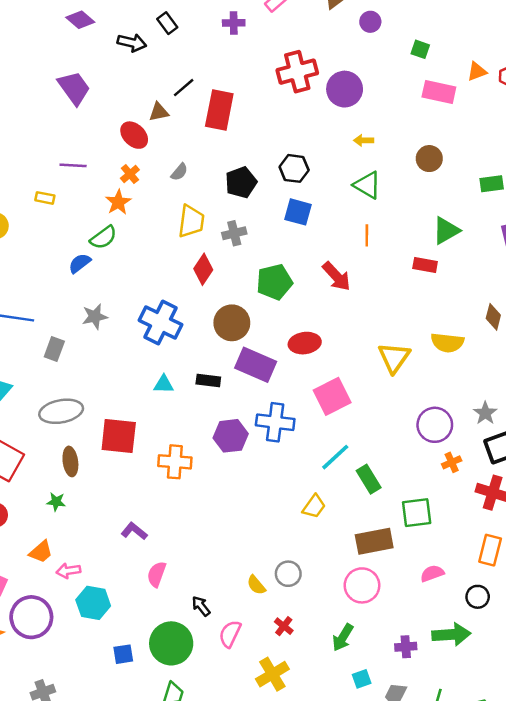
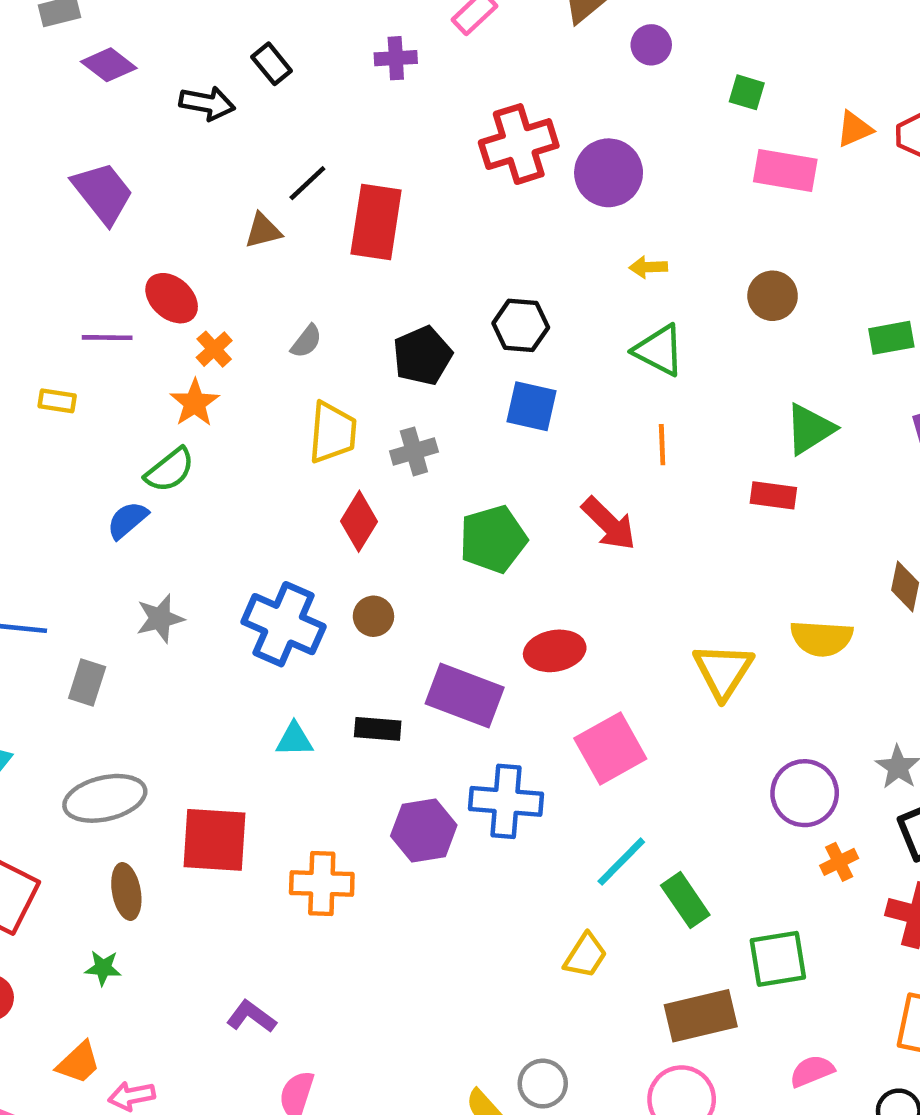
red ellipse: (134, 135) -> (172, 298), moved
brown circle: (232, 323) -> (373, 616), moved, size x0.6

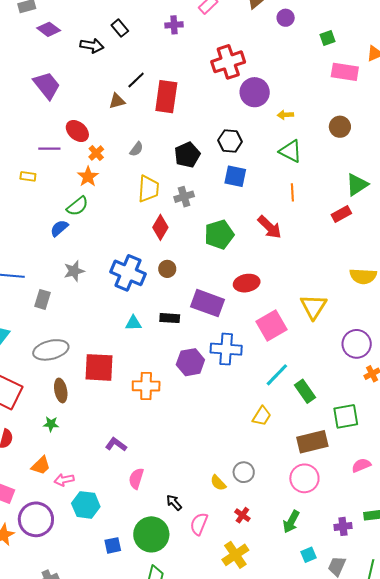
green square: (747, 92) -> (328, 38), turned -35
purple circle: (609, 173) -> (255, 92), moved
red rectangle: (773, 495) -> (341, 214), turned -36
yellow triangle: (723, 671) -> (313, 307), moved

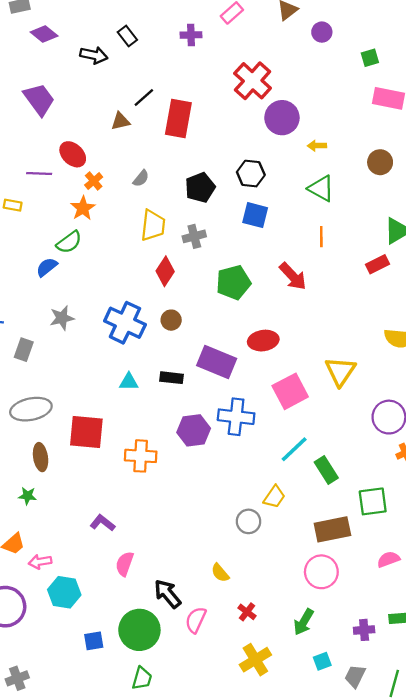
red cross: (228, 62) -> (253, 81), turned -32
gray circle: (244, 472) -> (249, 521), moved
black arrow: (174, 503) -> (168, 594), size x1.5
yellow cross: (235, 555) -> (255, 660), moved

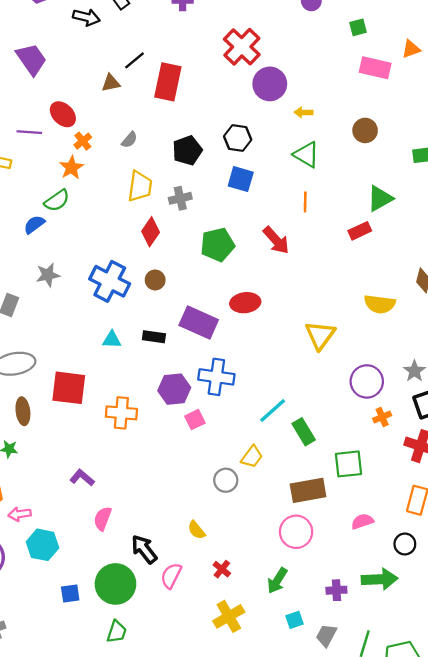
pink square: (290, 391) -> (195, 420), moved, size x0.6

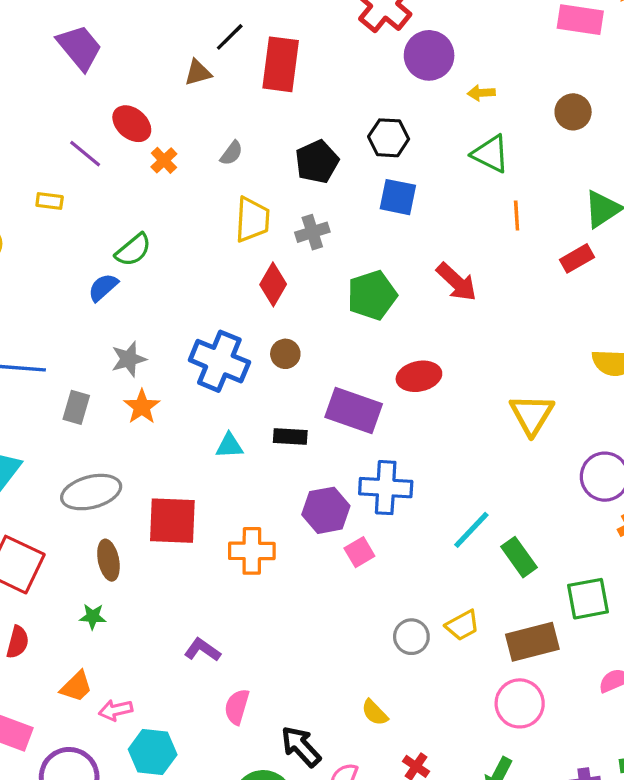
purple line: (29, 132) -> (85, 154), turned 40
orange star: (71, 168) -> (142, 407), moved
orange line: (305, 202) -> (517, 216), moved
yellow trapezoid: (252, 457) -> (462, 625), moved, turned 30

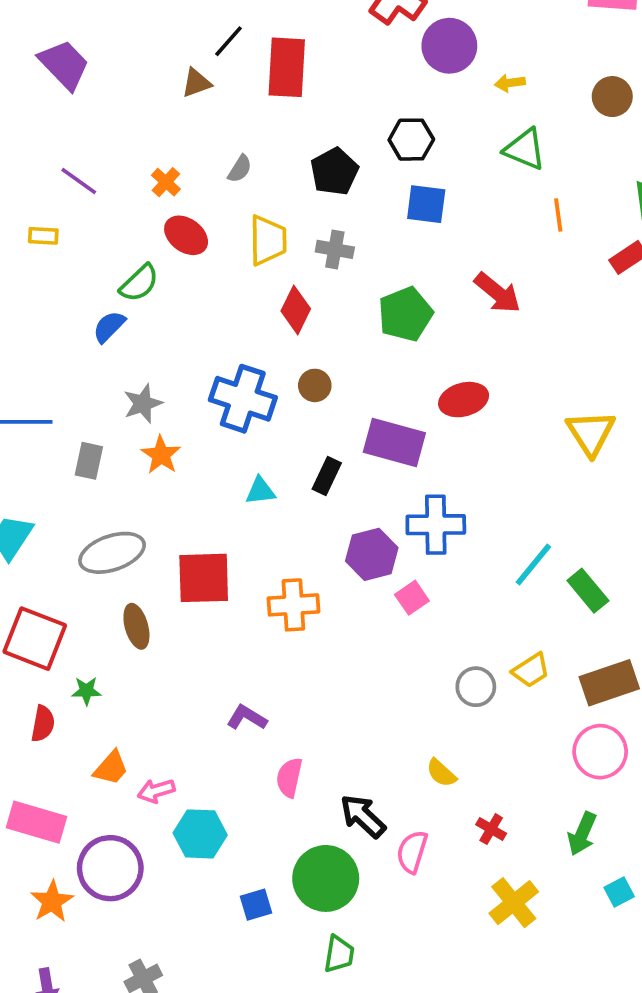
red ellipse: (132, 124) -> (186, 235), moved
gray cross: (312, 232) -> (335, 249), turned 32
black rectangle: (290, 436) -> (327, 476), turned -64
green star: (93, 617) -> (86, 691), moved

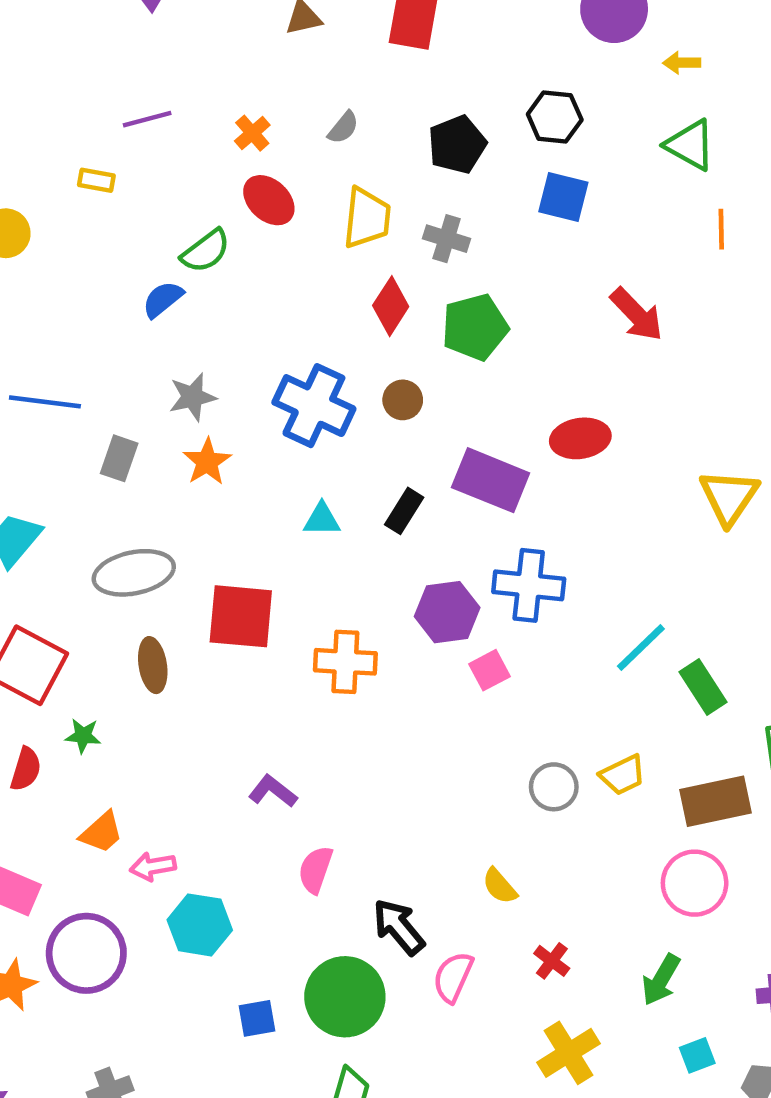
purple line: (79, 181) -> (147, 119), turned -57
green pentagon: (405, 314) -> (475, 327), moved

